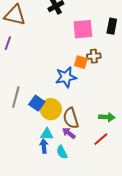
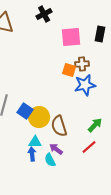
blue star: (66, 77) -> (85, 85), moved
green arrow: (107, 117) -> (95, 125), turned -49
purple arrow: (69, 133) -> (56, 149), moved

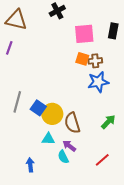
orange square: (69, 70) -> (82, 59), moved
red line: (89, 147) -> (102, 160), moved
blue arrow: (32, 154) -> (30, 165), moved

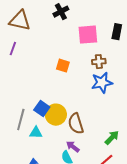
orange square: (82, 59) -> (63, 66), moved
gray line: (17, 102) -> (21, 120), moved
green arrow: (108, 122) -> (112, 138), moved
cyan triangle: (48, 139) -> (36, 133), moved

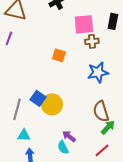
brown cross: (99, 62) -> (92, 41), moved
brown semicircle: (76, 124) -> (101, 111), moved
cyan triangle: (36, 133) -> (24, 135), moved

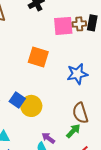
brown cross: (92, 41) -> (79, 24), moved
orange square: (59, 55) -> (38, 57), size x1.5
green arrow: (108, 127) -> (73, 131), moved

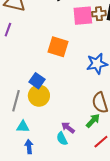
blue square: (17, 100) -> (37, 81), moved
yellow circle: (31, 106) -> (39, 96), moved

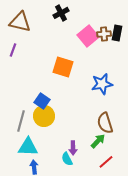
pink square: (83, 16) -> (88, 36), turned -35
cyan triangle: (23, 127) -> (28, 147), size x1.5
purple arrow: (68, 128) -> (73, 148), turned -128

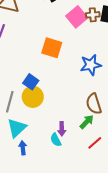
cyan triangle: (28, 147) -> (17, 128), turned -45

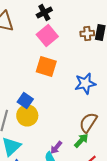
pink square: (77, 17) -> (47, 36), moved
brown semicircle: (94, 104) -> (88, 122), turned 50
purple arrow: (62, 129) -> (56, 148), turned 40

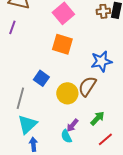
yellow circle: (27, 116) -> (67, 93), moved
brown semicircle: (88, 122) -> (87, 86), moved

